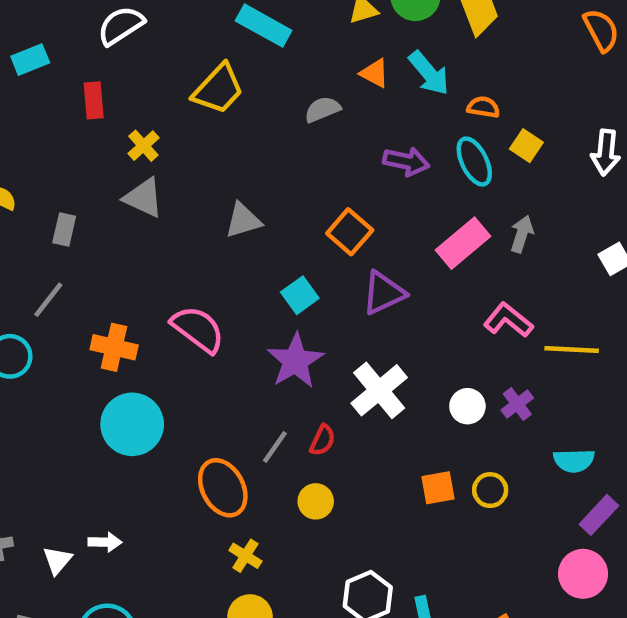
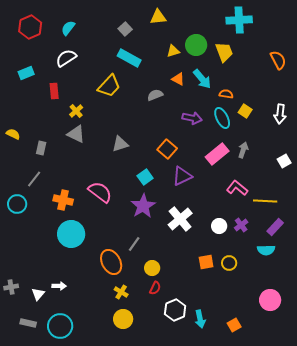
red semicircle: (322, 440) -> (155, 288), moved
purple rectangle: (599, 515) -> (275, 227), moved

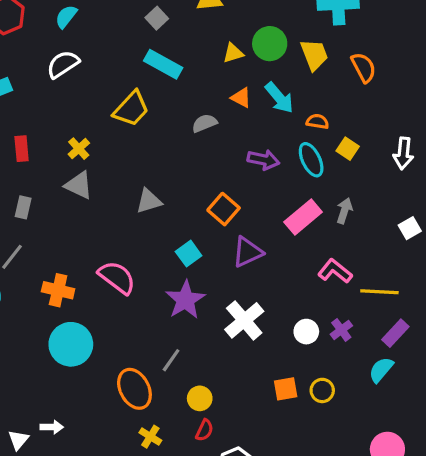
orange semicircle: (278, 60) -> (364, 67), moved
red rectangle: (54, 91) -> (22, 149), moved
cyan semicircle: (266, 250) -> (381, 370), turned 132

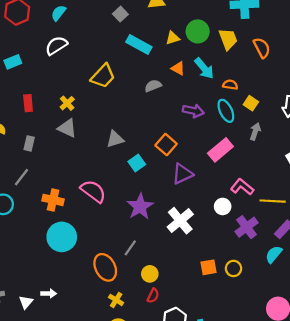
cyan rectangle: (163, 64) -> (139, 44), moved
gray arrow: (344, 211) -> (255, 131), moved
cyan square: (189, 254) -> (137, 163), moved
purple cross: (341, 330) -> (247, 227), size x1.5
white circle: (306, 332) -> (223, 206), moved

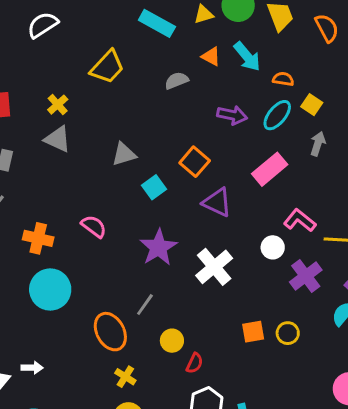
cyan ellipse: (226, 111) -> (277, 115), turned 65
purple triangle: (182, 174) -> (217, 202), turned 50
pink semicircle: (93, 191) -> (94, 226), size x0.7
red semicircle: (153, 296) -> (195, 363), moved

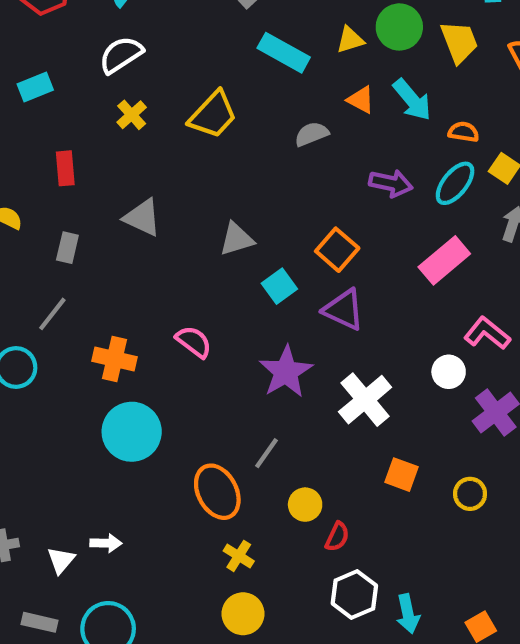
yellow cross: (58, 105) -> (132, 115), moved
purple triangle: (217, 202) -> (344, 310), moved
orange square: (253, 332) -> (401, 475), moved, turned 30

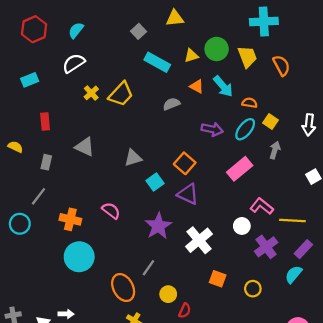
yellow cross: (132, 115) -> (91, 93), moved

